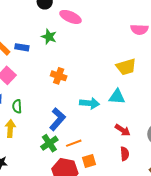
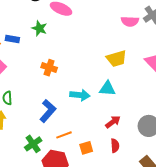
red arrow: (123, 130) -> (113, 122), turned -70
green cross: (49, 143) -> (33, 144), moved
orange square: (89, 161) -> (86, 148), moved

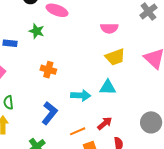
pink semicircle: (130, 21) -> (109, 28), moved
red arrow: (113, 122) -> (105, 123), moved
orange line: (64, 135) -> (78, 131), moved

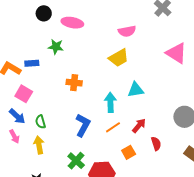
yellow trapezoid: (115, 57) -> (119, 58), moved
cyan arrow: (81, 95) -> (110, 102), turned -84
orange line: (78, 131) -> (113, 127), moved

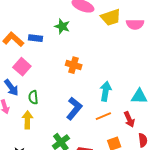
yellow trapezoid: (119, 58) -> (111, 17), moved
cyan triangle: (136, 90) -> (139, 96), moved
red arrow: (139, 126) -> (129, 119), turned 105

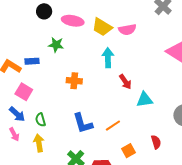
yellow trapezoid: (111, 17) -> (102, 27), turned 60
cyan arrow: (106, 91) -> (108, 58), moved
blue L-shape: (74, 108) -> (83, 123), turned 135
red arrow: (129, 119) -> (125, 82), moved

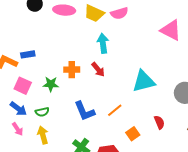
green star: (56, 45) -> (51, 84), moved
red arrow: (125, 82) -> (98, 69), moved
cyan triangle: (144, 100) -> (144, 81), size x1.4
green semicircle: (40, 120) -> (42, 112), turned -80

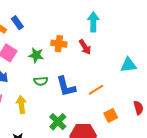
blue rectangle: (28, 54) -> (17, 23), turned 56
cyan triangle: (144, 81) -> (128, 65), size x0.7
green semicircle: (42, 112) -> (41, 81), moved

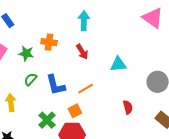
red arrow: (85, 47) -> (82, 52), moved
green semicircle: (41, 81) -> (30, 79), turned 136
orange square: (111, 115) -> (75, 111), moved

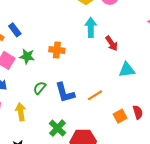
red arrow: (82, 52) -> (112, 43), moved
green star: (26, 53) -> (27, 56), moved
orange square: (75, 111) -> (120, 116), moved

